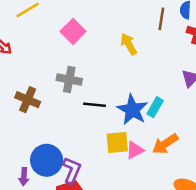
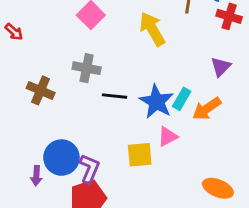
yellow arrow: (129, 44) -> (152, 29), size x1.4
yellow square: (117, 143) -> (140, 155), moved
orange arrow: (165, 144) -> (207, 109), moved
pink triangle: (135, 150) -> (168, 137), moved

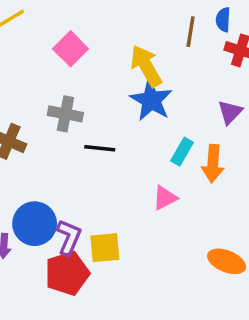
blue star: (156, 102) -> (151, 100), moved
orange arrow: (207, 109) -> (213, 164), turned -52
yellow square: (140, 155) -> (105, 248), moved

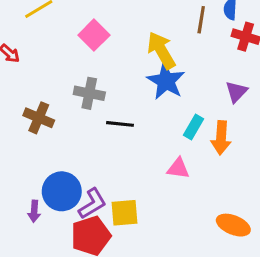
pink triangle: (165, 198) -> (178, 168), turned 35
purple L-shape: (69, 237) -> (92, 204), turned 36

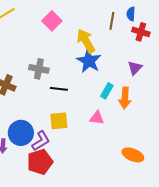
pink square: (94, 35) -> (52, 21), moved
yellow square: (125, 213) -> (59, 121), moved

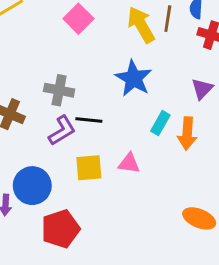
yellow arrow: (86, 41) -> (141, 25), moved
pink triangle: (97, 118) -> (129, 163), moved
purple L-shape: (41, 141) -> (62, 130), moved

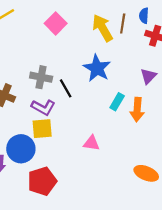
black line: (89, 120) -> (66, 88), moved, turned 54
purple L-shape: (62, 130) -> (43, 107), turned 60
pink triangle: (129, 163) -> (91, 143), moved
yellow square: (89, 168) -> (42, 129), moved

